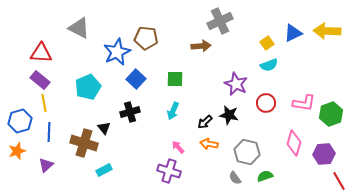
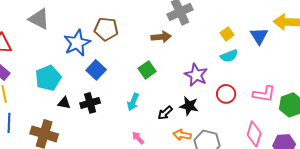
blue triangle: (293, 33) -> (259, 36), moved, turned -36
green square: (175, 79) -> (147, 70), moved, turned -36
black triangle: (104, 128) -> (64, 103), moved, turned -40
orange arrow: (209, 144) -> (182, 135), moved

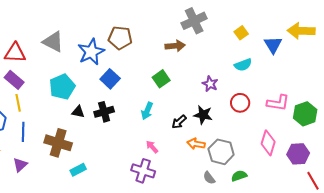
gray triangle: (39, 19) -> (53, 42), moved
yellow square: (227, 34) -> (241, 33), moved
purple star: (196, 75) -> (210, 84), size x0.7

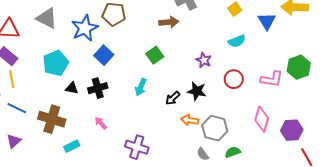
green hexagon: (305, 114) -> (299, 67), moved
blue line: (23, 132) -> (17, 108), turned -66
pink arrow: (152, 147) -> (101, 123), moved

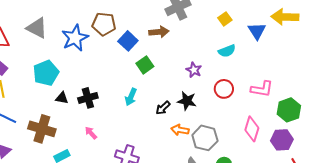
blue square: (104, 55) -> (128, 41), moved
green hexagon: (299, 67) -> (289, 110), moved

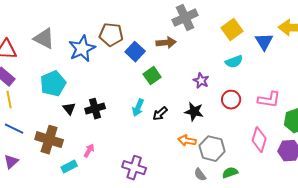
yellow square: (225, 19) -> (232, 30), size x1.5
black triangle: (62, 98) -> (69, 109), turned 40
black arrow: (163, 108) -> (160, 114), moved
pink arrow: (91, 133) -> (89, 151), moved, turned 72

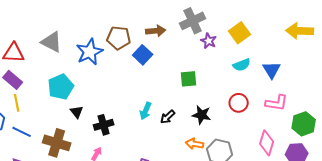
blue triangle: (264, 42) -> (272, 70), moved
brown arrow: (166, 43) -> (156, 31), moved
green square: (152, 76) -> (189, 79), moved, turned 30
purple star: (201, 81) -> (209, 41), moved
black cross: (95, 109) -> (104, 125), moved

